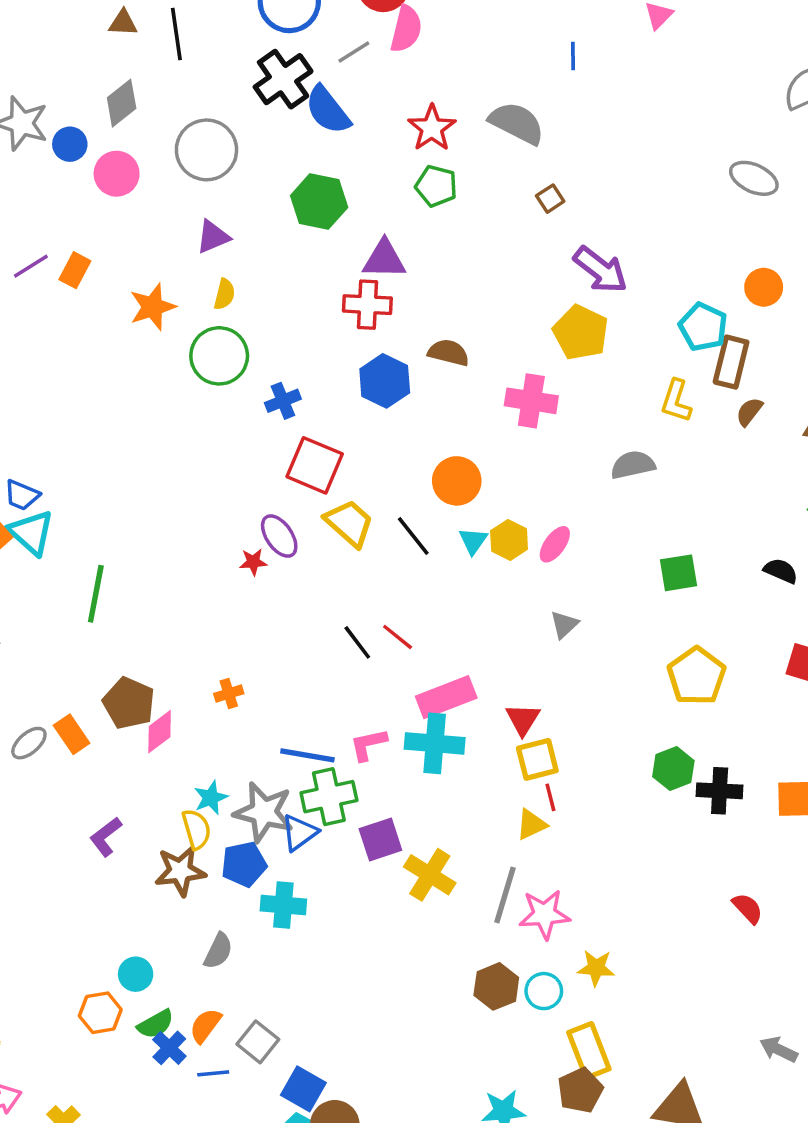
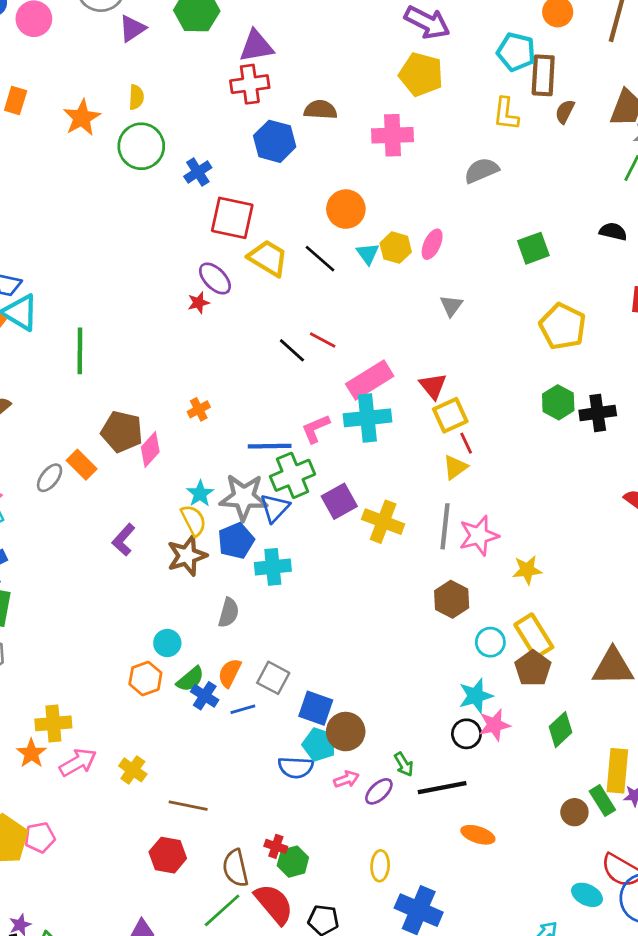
purple triangle: (213, 237) -> (132, 28), moved
cyan circle: (544, 991) -> (490, 642), moved

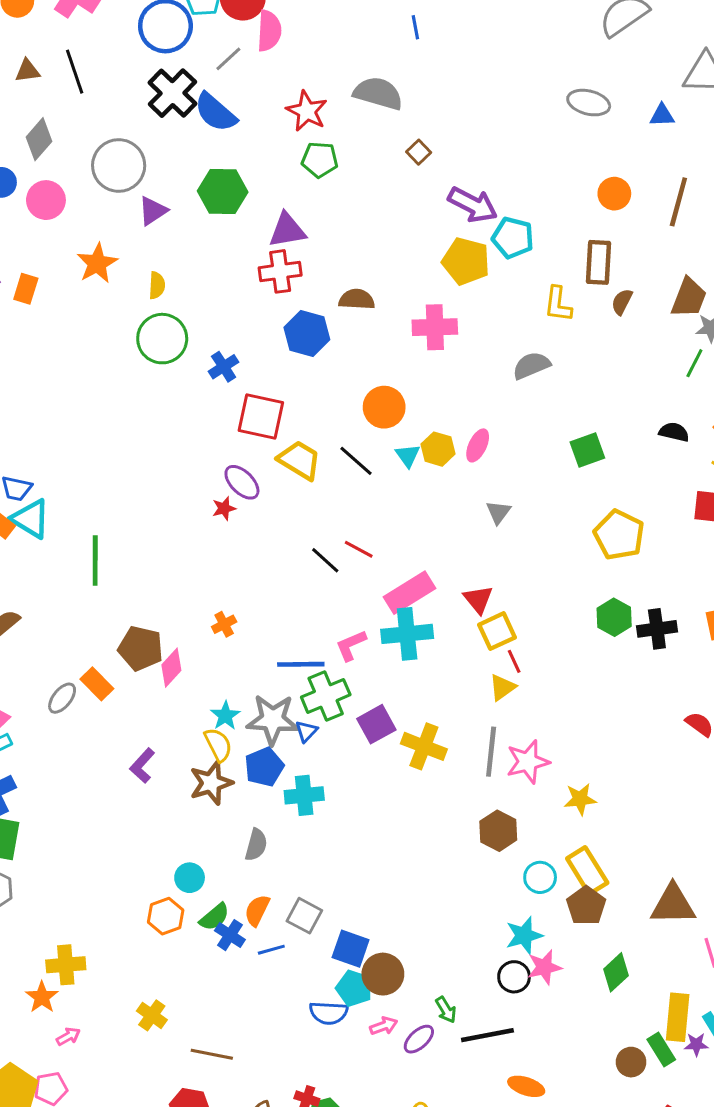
cyan pentagon: (516, 52) -> (513, 238), moved
orange star: (82, 118) -> (97, 263), moved
blue triangle: (275, 508) -> (306, 731), size x0.7
pink arrow: (78, 762) -> (68, 1036), moved, size x0.6

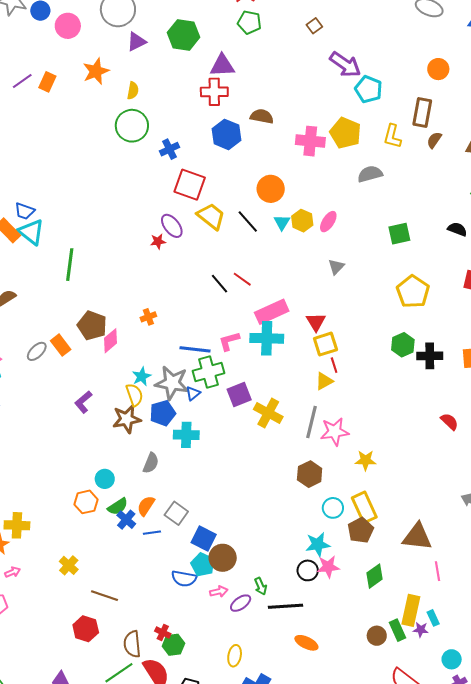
yellow pentagon: (466, 261) -> (345, 133), moved

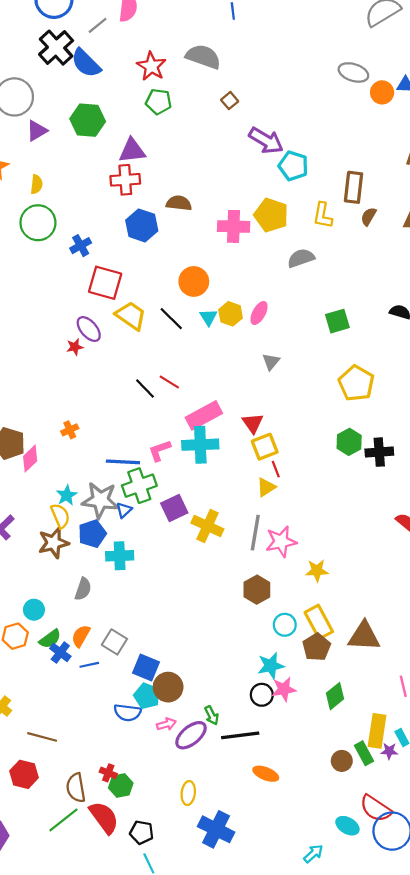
orange circle: (438, 69) -> (382, 92), moved
brown triangle: (417, 537) -> (364, 636), moved
purple ellipse: (241, 603) -> (191, 735), size x1.4

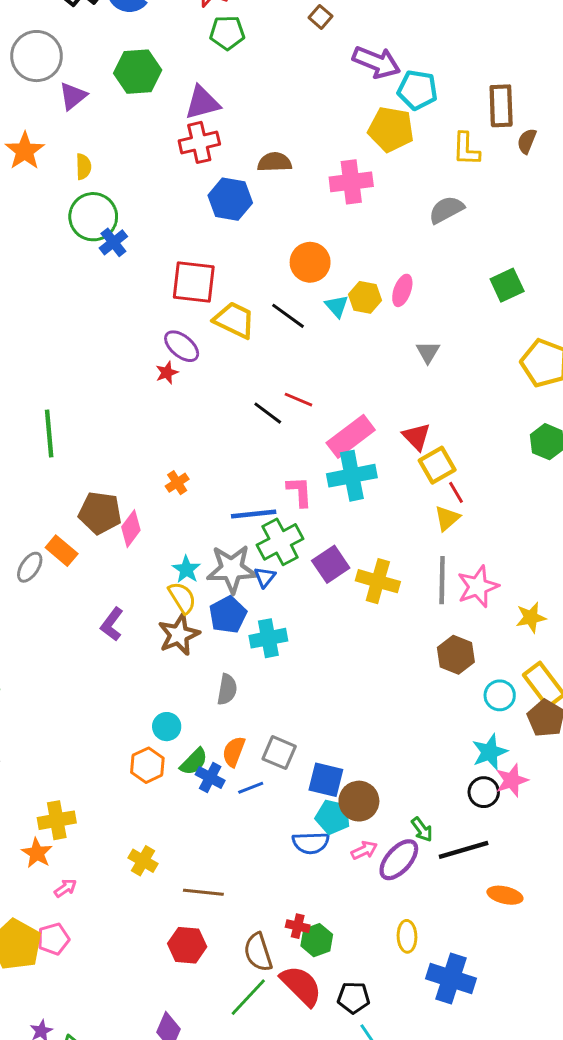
yellow pentagon: (271, 215) -> (391, 129), moved
blue cross: (81, 246) -> (113, 242), moved
pink L-shape: (160, 450) -> (300, 492), turned 115

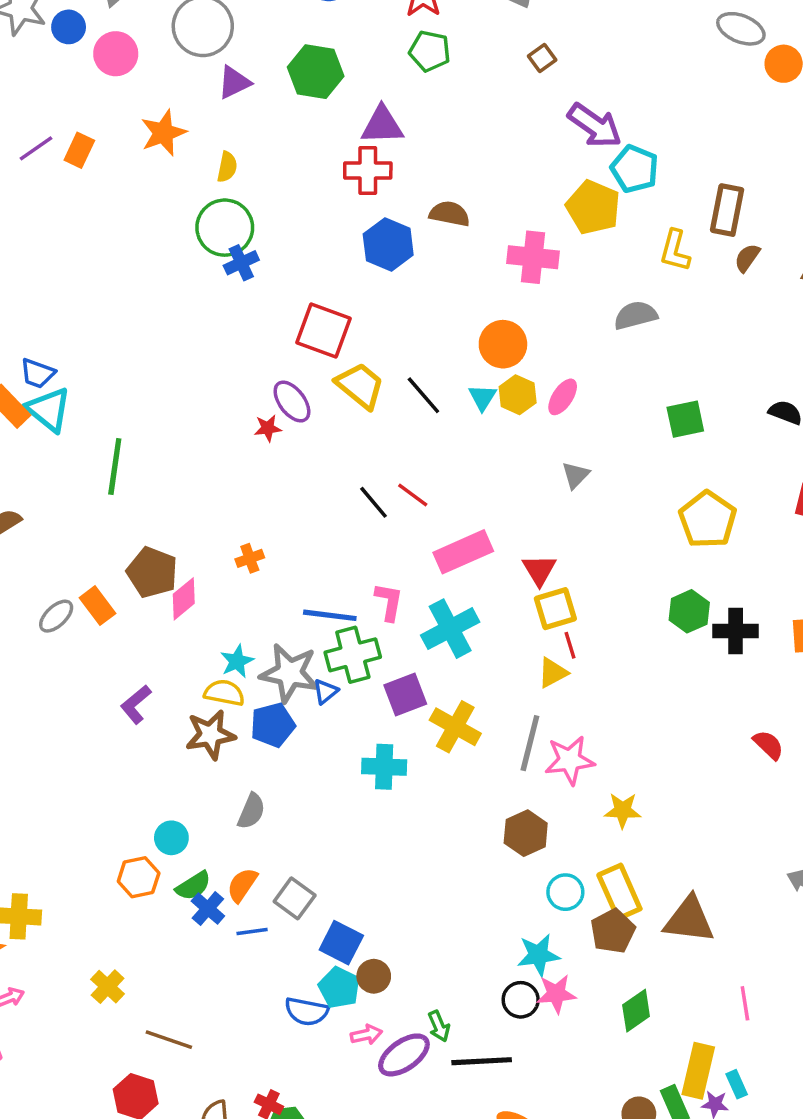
orange circle: (310, 262) -> (503, 344), moved
cyan cross: (352, 476) -> (450, 629), moved, turned -30
yellow semicircle: (182, 598) -> (224, 693), turned -60
cyan cross: (268, 638) -> (384, 767), moved
brown circle: (359, 801) -> (374, 976), size x0.7

